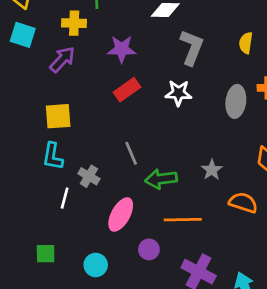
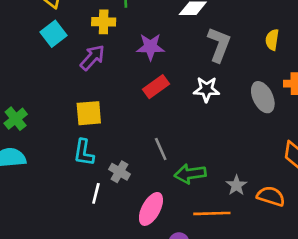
cyan square: (23, 35) -> (53, 34), turned 35
gray ellipse: (236, 101) -> (263, 97), turned -32
gray star: (212, 170) -> (236, 185), moved

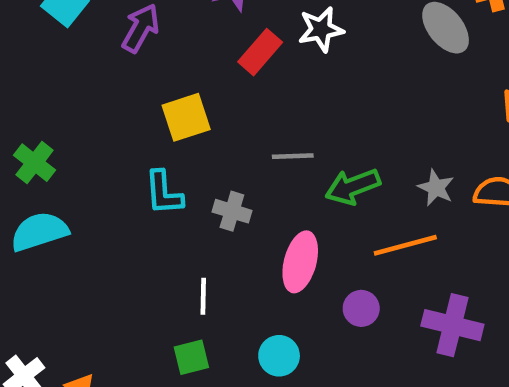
white star: (206, 89) -> (321, 29), moved
yellow square: (89, 113) -> (186, 117), moved
gray line: (161, 149) -> (293, 156), turned -55
white line: (96, 193) -> (203, 296), moved

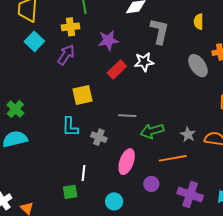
green square: (191, 357) -> (70, 192), moved

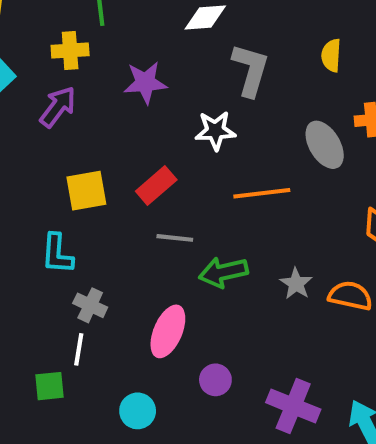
red rectangle: (117, 69) -> (156, 186), moved
gray cross: (99, 137) -> (90, 305), moved
orange line: (173, 158) -> (262, 193), moved

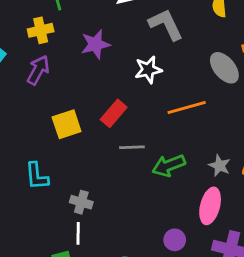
gray L-shape: (250, 70) -> (166, 24), turned -33
cyan L-shape: (57, 254) -> (37, 176), moved
pink ellipse: (168, 331) -> (210, 206), moved

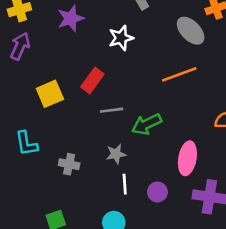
orange line: (187, 108) -> (179, 74), moved
gray star: (220, 166) -> (116, 154), moved, turned -30
white line: (78, 233) -> (125, 184), moved

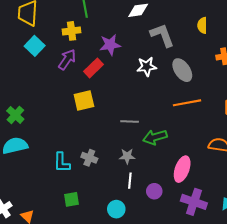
gray ellipse: (191, 31) -> (182, 70), moved
red rectangle: (92, 80) -> (94, 68), moved
cyan L-shape: (26, 143) -> (62, 163), moved

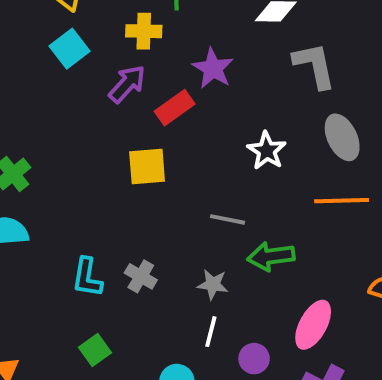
purple star: (110, 45) -> (213, 68), turned 30
white star: (147, 67) -> (267, 151), moved, turned 30
green square: (71, 199) -> (95, 350), turned -35

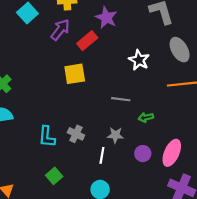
green arrow: (271, 256) -> (146, 117), size x0.6
white line: (211, 332) -> (102, 155), moved
purple circle: (254, 359) -> (143, 154), moved

